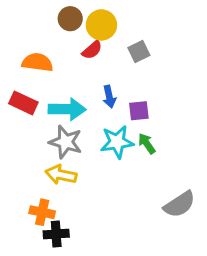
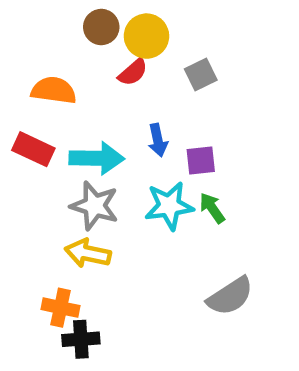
gray semicircle: (179, 204) -> (230, 296), moved

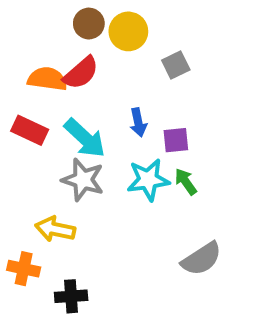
red semicircle: (133, 72) -> (81, 73), moved, size x1.4
cyan arrow: (97, 158) -> (85, 138), turned 42
yellow arrow: (88, 253) -> (55, 229), moved
orange cross: (61, 308) -> (24, 269), moved

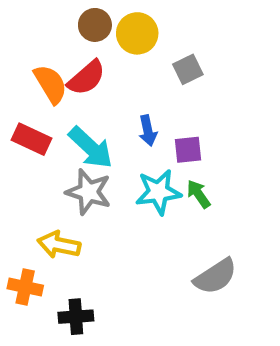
orange semicircle: (47, 79) -> (51, 84), turned 51

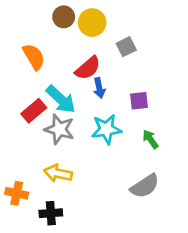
red semicircle: (86, 78) -> (88, 68), moved
red rectangle: (32, 139) -> (34, 111), moved, turned -65
purple square: (188, 150) -> (139, 101), moved
green arrow: (198, 194) -> (150, 139), moved
yellow arrow: (59, 245) -> (58, 173), moved

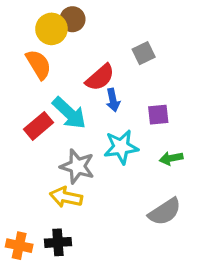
yellow circle: (92, 23) -> (51, 29), moved
gray star: (59, 129) -> (77, 166), moved
green arrow: (150, 139) -> (171, 158), turned -66
orange cross: (17, 193) -> (19, 246), moved

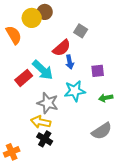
gray square: (144, 53) -> (81, 31), moved, turned -32
orange semicircle: (39, 64) -> (14, 35), moved
black cross: (58, 242) -> (45, 139), moved, turned 35
orange cross: (19, 246) -> (12, 152), turned -35

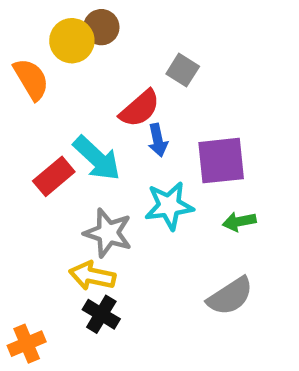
purple square: (98, 71) -> (221, 161), size x1.6

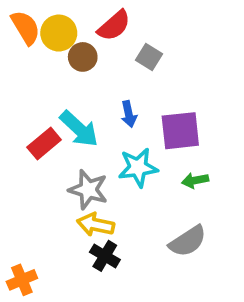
brown circle: (101, 27) -> (83, 57), moved
orange semicircle: (31, 79) -> (26, 27), moved
red semicircle: (140, 109) -> (114, 26), moved
yellow arrow: (92, 276) -> (96, 225), moved
black cross: (101, 314) -> (105, 256), moved

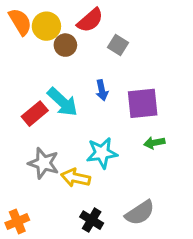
cyan star: (138, 167) -> (102, 153), moved
gray star: (88, 190) -> (44, 163), moved
gray semicircle: (188, 241) -> (140, 213), moved
black cross: (105, 256) -> (92, 220), moved

